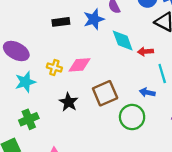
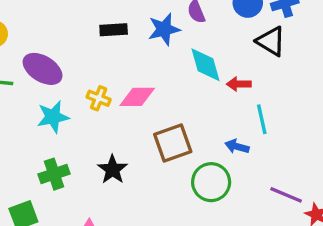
black star: (69, 102) -> (113, 170), moved

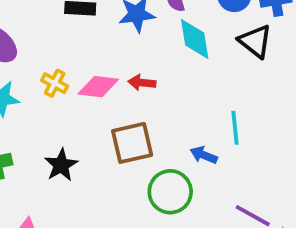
cyan diamond: (205, 65) -> (195, 39), moved
red arrow: (239, 84) -> (142, 83), moved

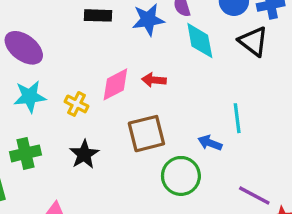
yellow cross: (55, 83) -> (76, 104), moved
pink diamond: (98, 87) -> (115, 84), turned -33

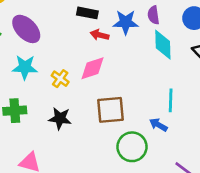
red arrow: (154, 80) -> (100, 35), moved
cyan line: (237, 118) -> (171, 100), moved
black star: (84, 154) -> (60, 118), turned 30

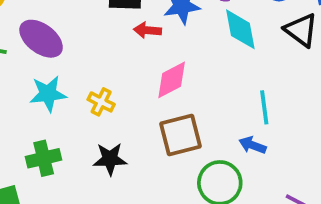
pink diamond: (92, 68) -> (172, 80), moved

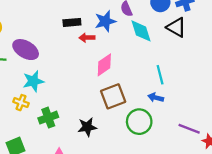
yellow cross: (101, 102) -> (21, 103), moved
green cross: (44, 158) -> (48, 118), moved
black star: (110, 159) -> (87, 127), moved

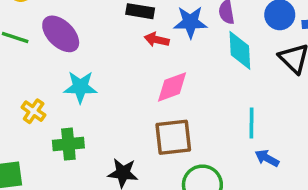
cyan star: (33, 81) -> (80, 87), moved
blue arrow: (156, 98) -> (267, 158), moved

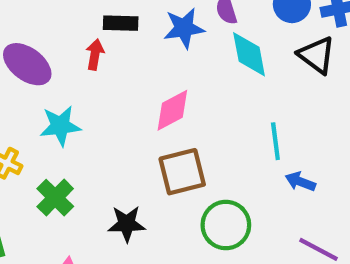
red arrow: (157, 40) -> (95, 54), moved, turned 95
green cross: (68, 144) -> (55, 198), turned -32

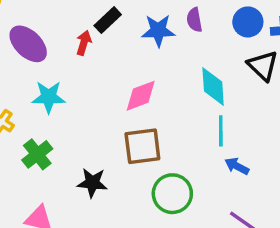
black rectangle: (121, 23) -> (108, 20), turned -52
cyan diamond: (249, 54) -> (213, 87), moved

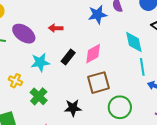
black rectangle: (108, 20) -> (68, 57), moved
red arrow: (84, 43) -> (56, 28), turned -96

